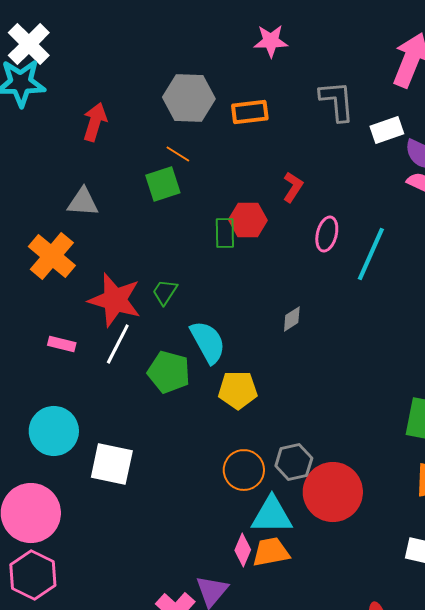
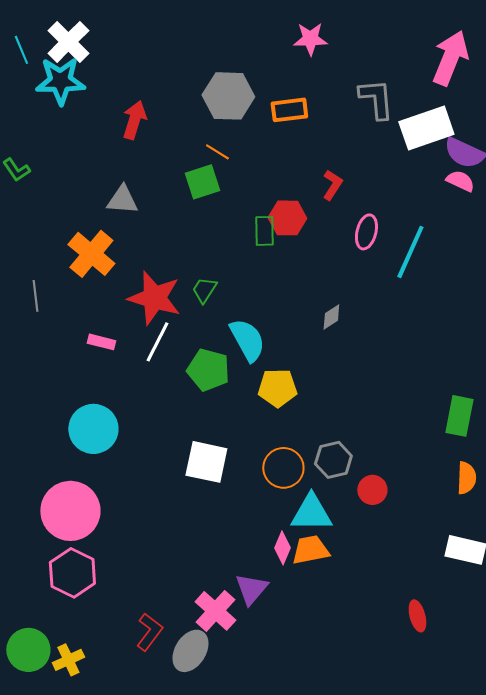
white rectangle: (387, 130) -> (426, 128), size x1.6
white square: (112, 464) -> (206, 462), moved
red circle: (333, 492) -> (372, 490), size x0.5

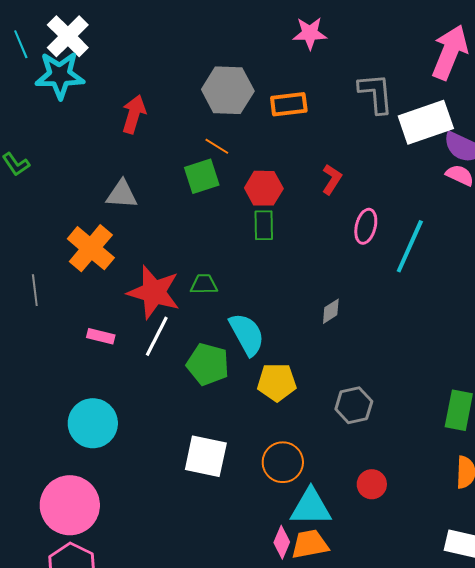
red hexagon: (287, 218) -> (264, 188), moved
green trapezoid: (204, 290) -> (204, 284), turned 56
gray hexagon: (333, 460) -> (354, 405), moved

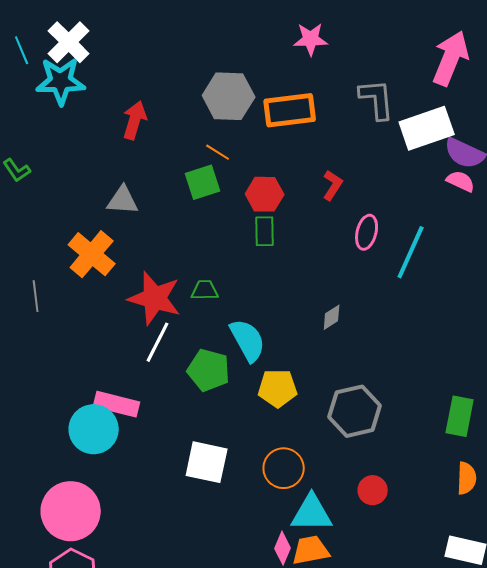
orange rectangle: (289, 104) -> (290, 110), size x1.4
pink rectangle: (101, 336) -> (117, 404), moved, size x1.6
gray hexagon: (354, 405) -> (355, 411), size x1.4

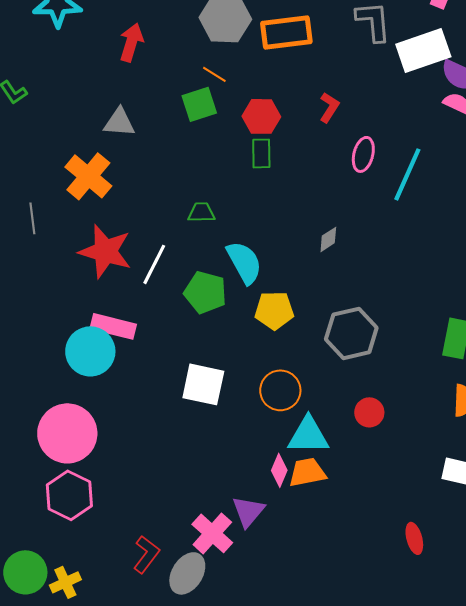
red star: (155, 298) -> (105, 251), moved

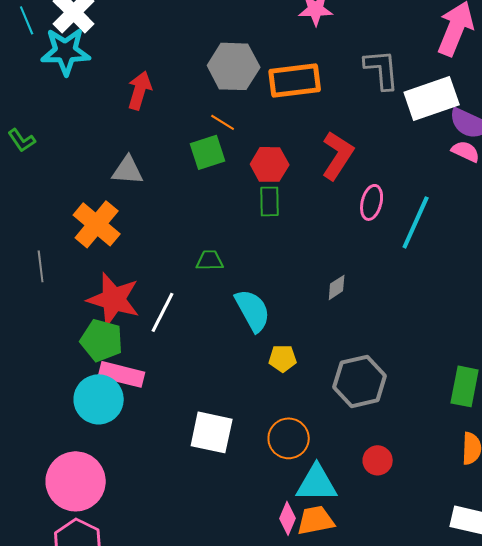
red L-shape: (329, 107) -> (338, 155), size x1.6
green pentagon: (205, 292) -> (102, 340), moved
yellow pentagon: (274, 310) -> (283, 358), size x0.7

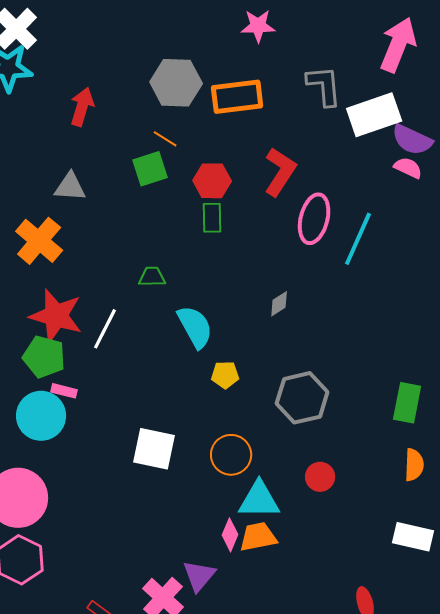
pink ellipse: (372, 202) -> (314, 219), size x1.4
pink rectangle: (122, 374) -> (64, 391), size x0.6

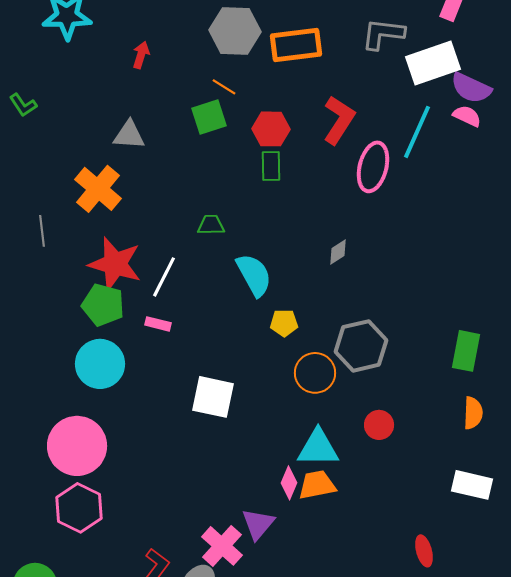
gray L-shape: (324, 86) -> (383, 34), turned -78
red arrow: (82, 107) -> (141, 55), size x0.7
cyan line: (358, 239) -> (417, 132), moved
pink rectangle: (64, 391) -> (158, 324), moved
orange circle: (231, 455) -> (315, 373), moved

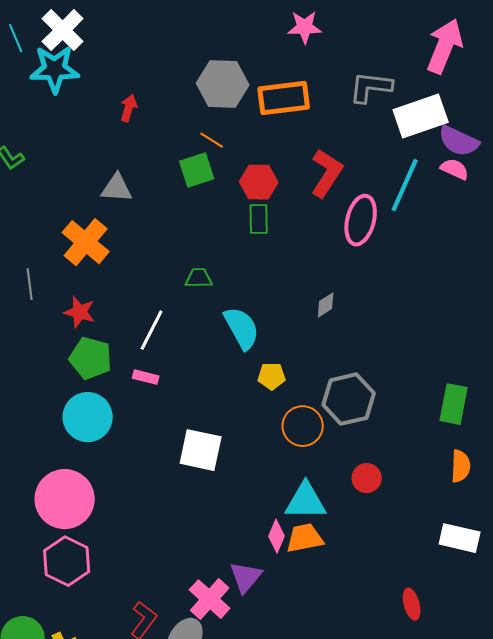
red star: (115, 264) -> (80, 312), moved, size x0.6

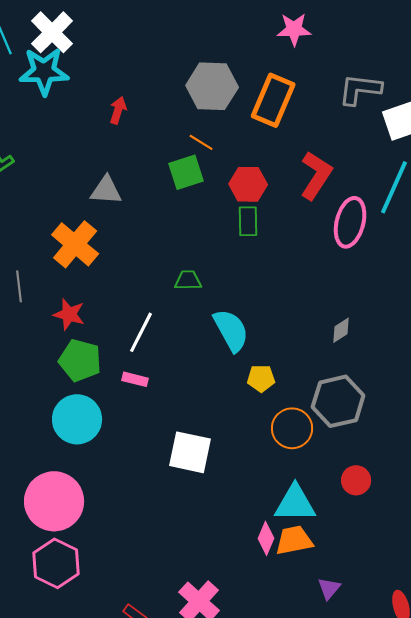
orange rectangle: (284, 98) -> (273, 100), turned -60
gray diamond: (326, 305) -> (341, 330), moved
purple triangle: (246, 577) -> (329, 588), moved, size x0.7

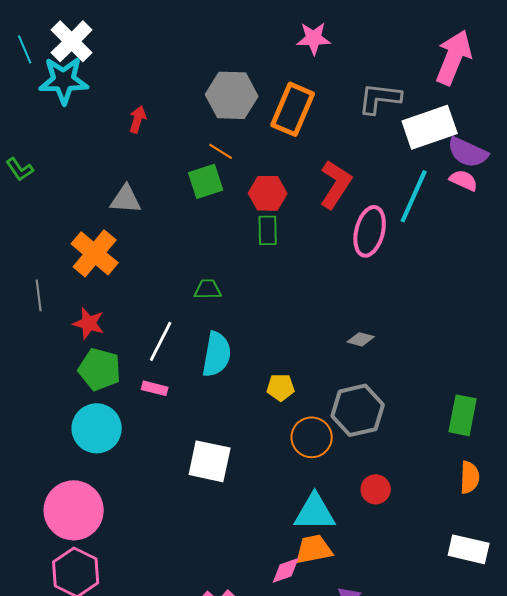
cyan semicircle: (231, 330) -> (217, 354), moved, turned 39
gray diamond: (341, 330) -> (361, 339), turned 48
pink diamond: (266, 538) -> (286, 570), moved, turned 48

